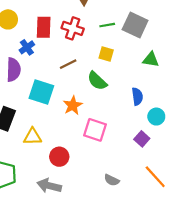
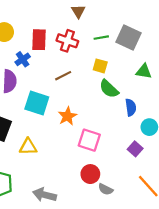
green semicircle: (97, 81) -> (109, 89), moved
red circle: (59, 157) -> (90, 174), moved

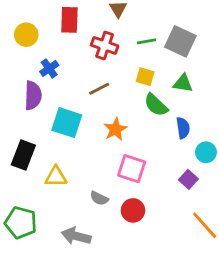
red rectangle: (39, 40) -> (69, 20), moved
green triangle: (144, 71) -> (183, 83), moved
orange star: (67, 116) -> (115, 129), moved
gray semicircle: (106, 189) -> (99, 198), moved

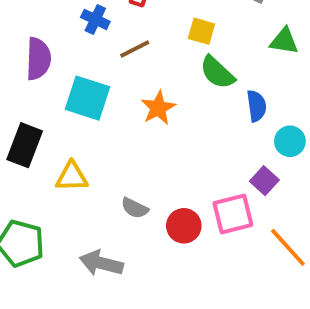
blue cross: (49, 68) -> (95, 19), moved, turned -30
green triangle: (183, 83) -> (284, 41), moved
pink square: (132, 169) -> (233, 214), moved, turned -32

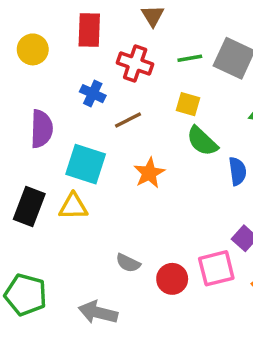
yellow triangle: (72, 177) -> (73, 207), moved

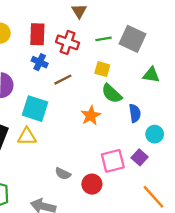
red rectangle: (89, 30) -> (37, 34), moved
orange star: (149, 173) -> (91, 116), moved
pink square: (216, 268) -> (113, 161), moved

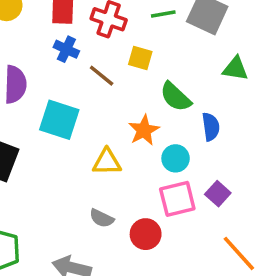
yellow square: (102, 69) -> (140, 58), moved
brown line: (63, 80) -> (102, 76), turned 66
cyan circle: (155, 134) -> (176, 158), moved
yellow triangle: (27, 136) -> (107, 162), moved

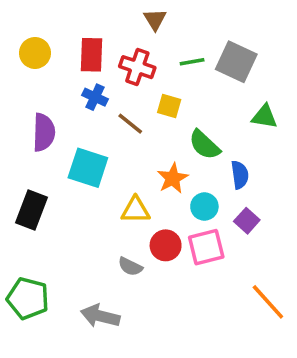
purple square: (218, 194) -> (247, 221), moved
red circle: (146, 234) -> (166, 245), moved

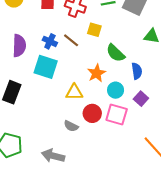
blue cross: (95, 97) -> (50, 41), moved
pink square: (206, 247) -> (117, 114), turned 30

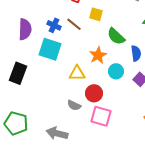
pink square: (117, 114) -> (101, 116), moved

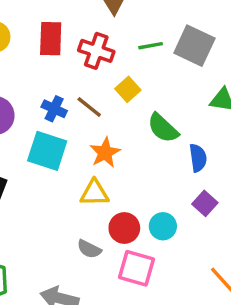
yellow square: (96, 14) -> (128, 89), turned 32
orange star: (98, 55) -> (105, 153), moved
cyan circle: (116, 71) -> (163, 226), moved

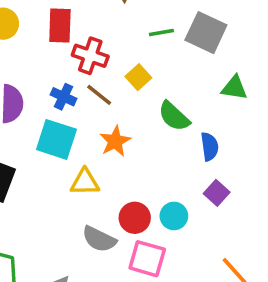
red cross: (96, 51) -> (90, 56), moved
yellow triangle: (94, 193) -> (85, 182), moved
gray semicircle: (89, 249) -> (99, 239), size x1.4

